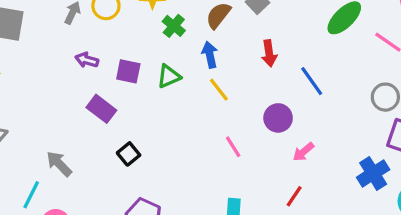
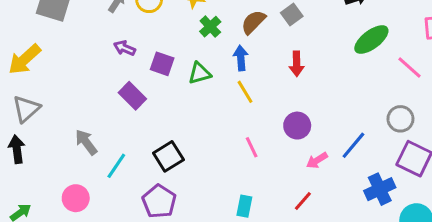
blue line: (312, 81) -> (353, 145), moved, turned 68
black square: (129, 154) -> (168, 156), moved, size x1.4
cyan line: (31, 195) -> (116, 166), moved

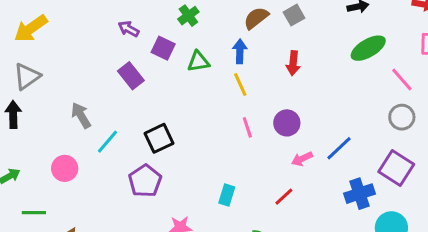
green cross: (210, 27) -> (188, 16), moved
gray circle: (400, 119) -> (402, 117), moved
pink line: (252, 147) -> (247, 127), moved

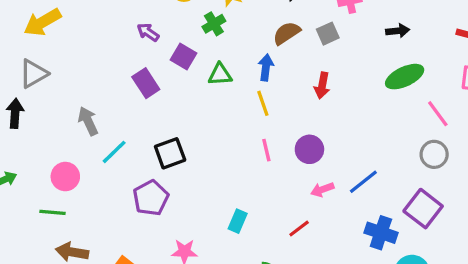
blue cross: (360, 194) -> (381, 233), turned 32
green line: (34, 213) -> (53, 212), moved

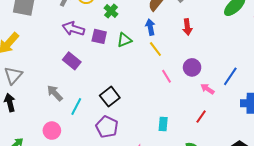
purple arrow: (148, 32) -> (73, 29), size x1.5
purple rectangle: (146, 83) -> (72, 61), moved
pink arrow: (322, 190) -> (207, 89), turned 72

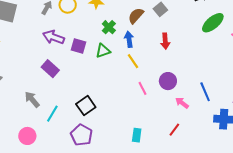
green cross: (111, 11) -> (109, 27), moved
blue line: (230, 76) -> (205, 92), turned -60

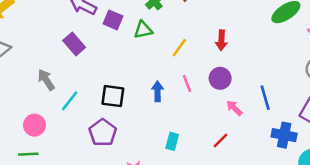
blue arrow: (129, 39) -> (157, 91), moved
red arrow: (165, 41) -> (221, 40), moved
yellow line: (133, 61) -> (179, 48), turned 63
black square: (86, 106) -> (113, 96), turned 36

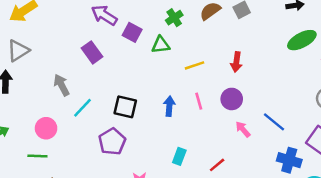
yellow line: (179, 48) -> (195, 65), turned 30
blue line: (265, 98) -> (274, 122), turned -40
red line: (220, 140) -> (217, 165), moved

